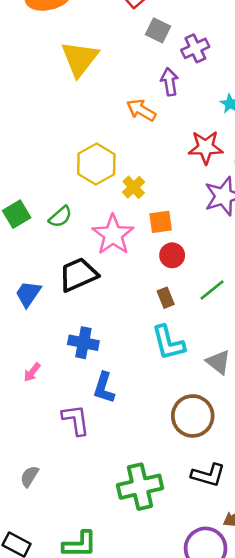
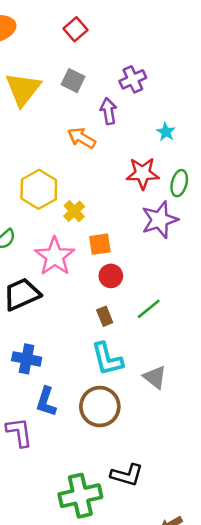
gray square: (158, 30) -> (73, 81), moved
brown circle: (193, 416) -> (100, 407), moved
black L-shape: (208, 475) -> (127, 475), moved

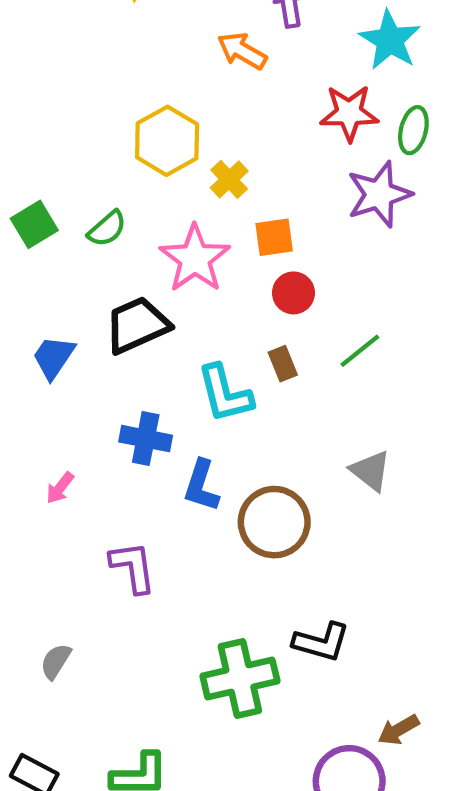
cyan star: (166, 132) -> (390, 40), size x1.8
cyan L-shape: (107, 359) -> (225, 394), moved
blue L-shape: (46, 402) -> (201, 486), moved

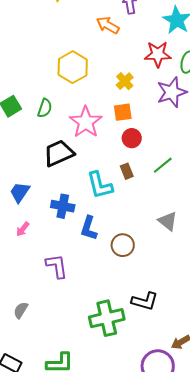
yellow cross: (229, 179) -> (125, 81), moved
green semicircle: (107, 229) -> (45, 108), turned -30
blue trapezoid: (54, 357) -> (20, 192), moved
brown circle: (274, 522) -> (123, 245), size x0.7

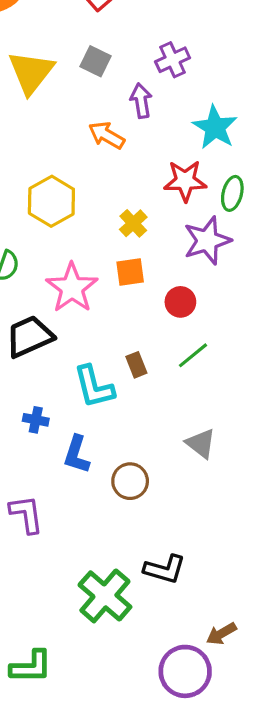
red circle: (132, 138) -> (180, 302), moved
blue cross: (63, 206) -> (36, 420), size x0.7
green cross: (107, 318) -> (105, 596), turned -36

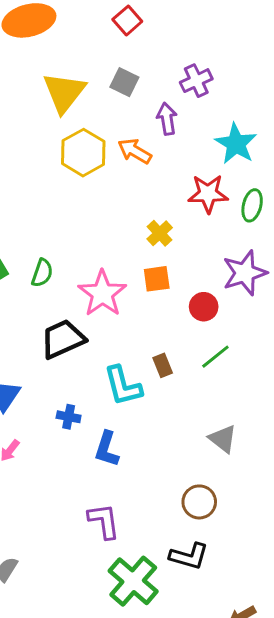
yellow hexagon: (51, 201) -> (83, 153), moved
purple star: (207, 241) -> (245, 273), moved
brown circle: (130, 481) -> (199, 502), moved
purple L-shape: (26, 514) -> (104, 521), moved

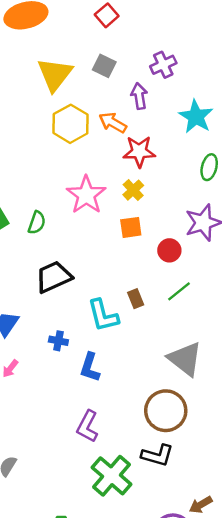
red star: (208, 194) -> (139, 152), moved
pink star: (102, 293) -> (86, 195), moved
gray triangle: (223, 439) -> (185, 359), size x1.5
brown circle: (199, 502) -> (166, 411), size x1.5
purple L-shape: (104, 521) -> (87, 426), turned -144

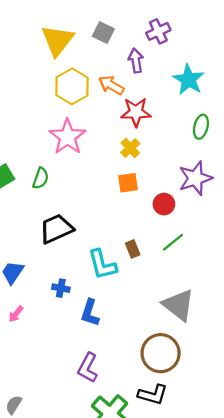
pink star: (86, 195) -> (68, 137), moved

